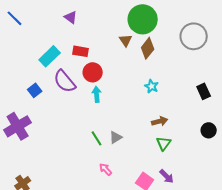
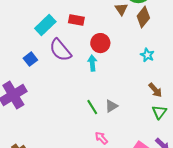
red circle: (93, 72) -> (100, 43), moved
brown arrow: (160, 121) -> (155, 90), turned 63

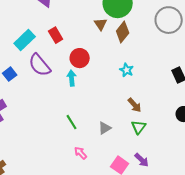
red rectangle: (76, 20) -> (56, 35), turned 49
gray triangle: (111, 106) -> (105, 128), moved

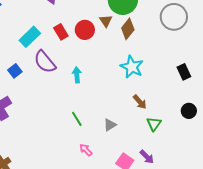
red circle: (80, 58) -> (85, 30), moved
cyan star: (127, 70) -> (132, 67), size x1.6
green triangle: (139, 127) -> (154, 124), moved

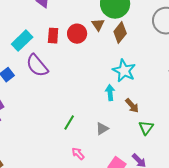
red rectangle: (61, 32) -> (53, 36), turned 35
cyan arrow: (77, 75) -> (110, 93), moved
green line: (77, 119) -> (69, 123), turned 63

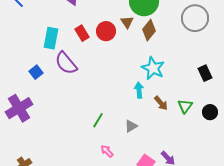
red rectangle: (53, 36) -> (82, 33), turned -35
cyan rectangle: (22, 41) -> (51, 38), turned -35
green triangle: (146, 128) -> (185, 106), moved

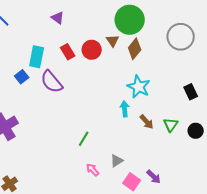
blue square: (36, 72) -> (22, 77), moved
gray triangle: (131, 126) -> (117, 161), moved

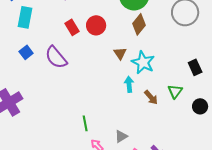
brown triangle: (113, 41) -> (120, 53), moved
cyan rectangle: (37, 57) -> (25, 17), moved
green triangle: (171, 125) -> (175, 91), moved
green line: (84, 139) -> (85, 123), moved, turned -42

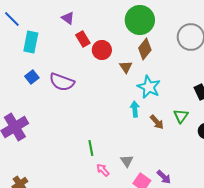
red rectangle: (72, 27) -> (83, 39), moved
brown triangle: (120, 53) -> (126, 67), moved
purple semicircle: (56, 57) -> (62, 82), turned -30
gray triangle: (121, 136) -> (127, 161), turned -32

